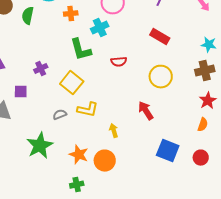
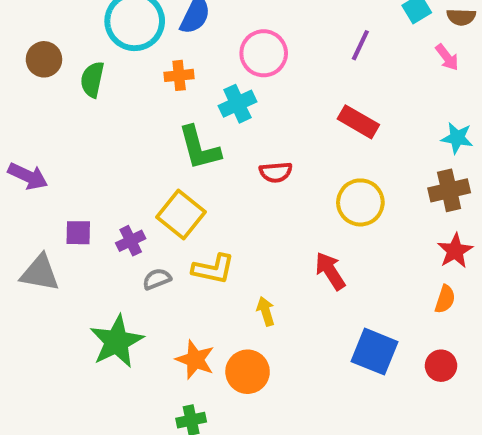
purple cross: (41, 69) -> (131, 241), moved

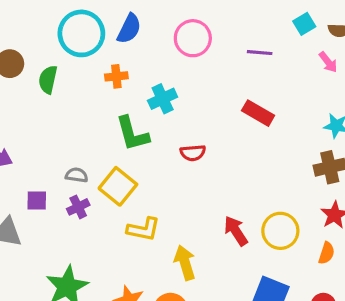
purple line: (360, 45) -> (260, 53), turned 70
pink circle: (264, 53) -> (193, 38), moved
yellow circle: (360, 202) -> (280, 231), moved
gray semicircle: (157, 279) -> (77, 175), moved, turned 30
yellow arrow: (266, 311) -> (185, 263), size x1.5

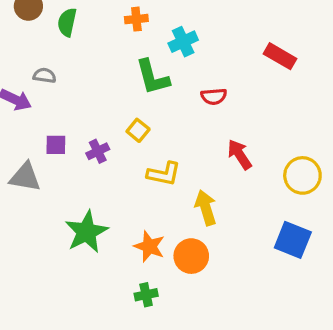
gray semicircle: (77, 175) -> (45, 75), moved
yellow square: (118, 186) -> (138, 130), size x0.6
red arrow: (236, 231) -> (240, 154), moved

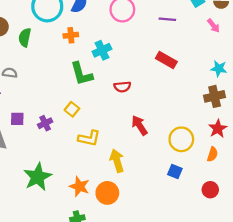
blue square: (293, 240) -> (175, 171), moved, size x0.6

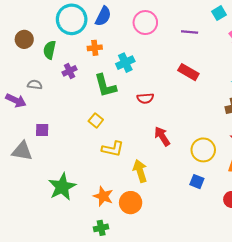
purple cross: (45, 123) -> (69, 71), moved

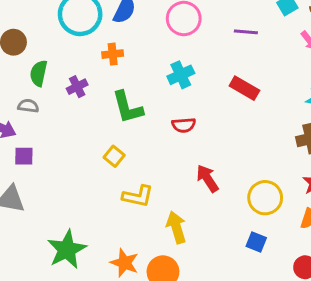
green semicircle: (49, 50) -> (39, 73), moved
cyan cross: (125, 63) -> (181, 75), moved
purple square: (42, 130) -> (24, 156), moved

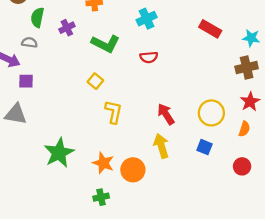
red rectangle: (244, 88) -> (210, 29), moved
green L-shape: (127, 107) -> (106, 44), turned -48
red arrow: (207, 178) -> (166, 114), moved
yellow L-shape: (138, 196) -> (114, 112), turned -90
yellow arrow: (176, 227) -> (161, 146), moved

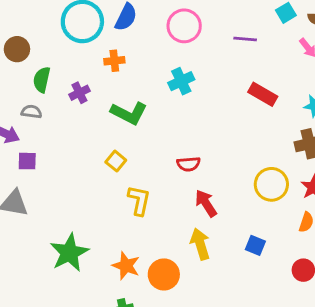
red semicircle: (149, 57) -> (189, 164), moved
yellow circle: (211, 113) -> (271, 184), moved

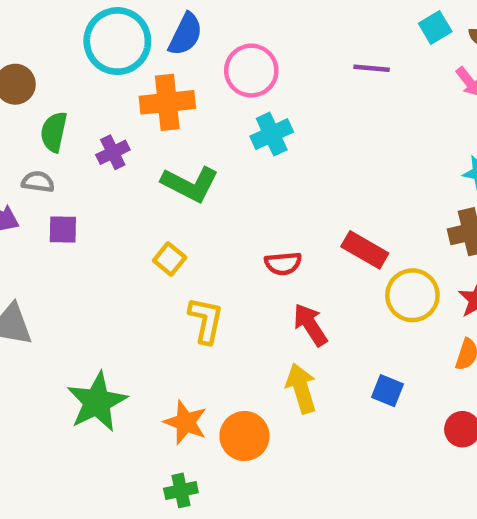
pink circle: (184, 26) -> (251, 71), moved
orange cross: (114, 61) -> (167, 102), size x1.6
red rectangle: (263, 94) -> (365, 250), moved
purple square: (27, 161) -> (63, 229), moved

